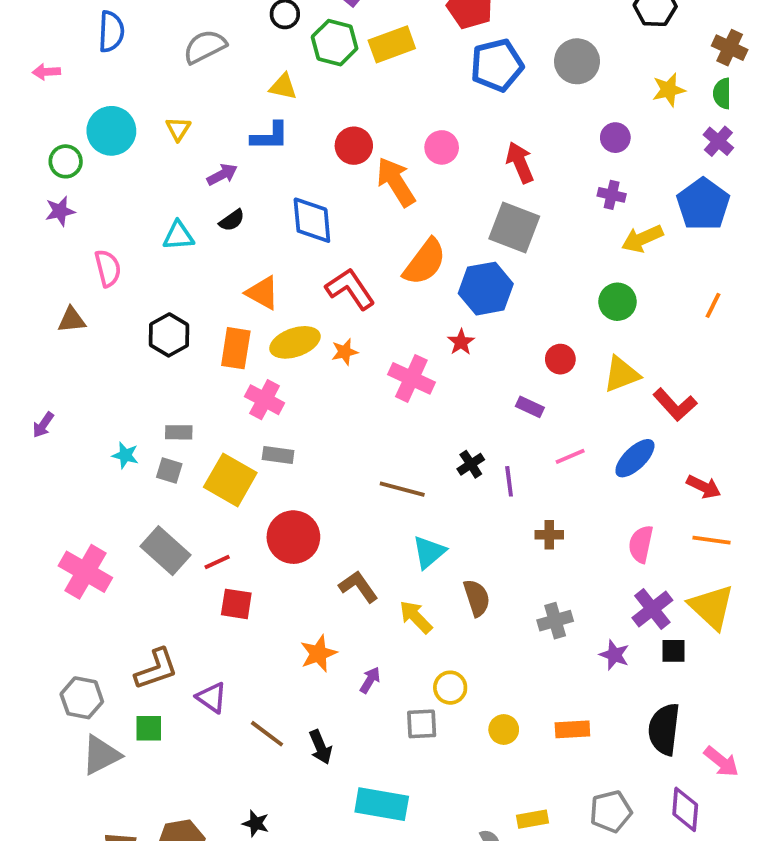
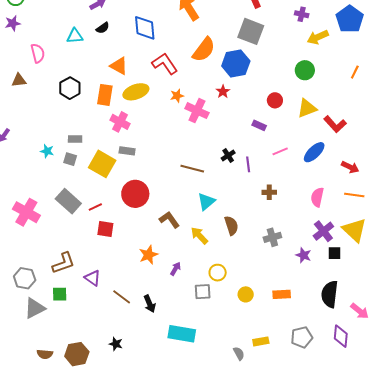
orange star: (345, 352) -> (177, 96), moved

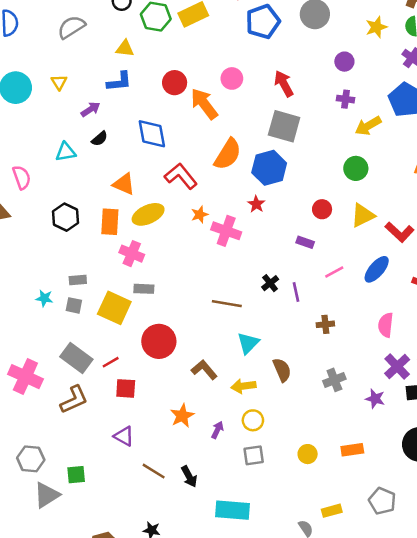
yellow arrow: (199, 236) -> (243, 386), turned -48
brown L-shape: (64, 263) -> (74, 400), moved
yellow circle: (218, 273) -> (253, 420), moved
purple triangle: (93, 278) -> (124, 436), moved
gray pentagon: (302, 337) -> (382, 501), turned -30

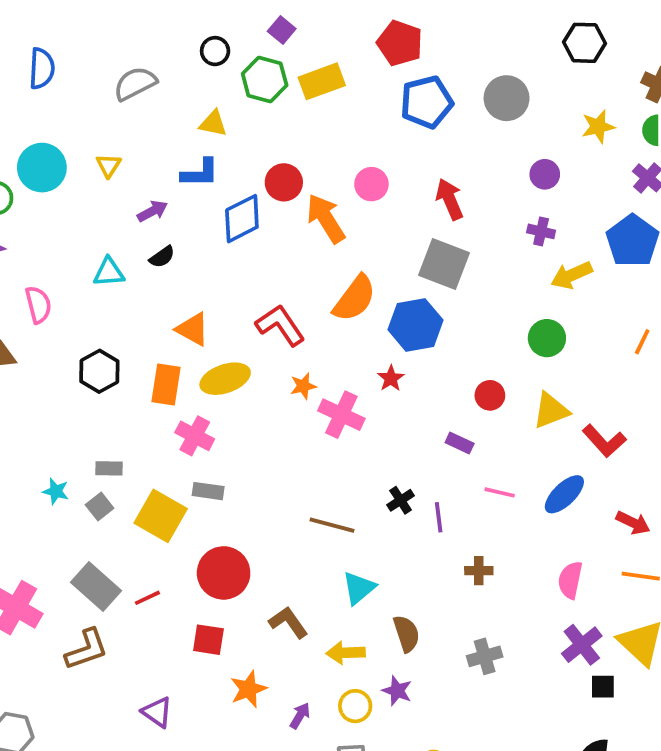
blue diamond: (152, 134) -> (242, 219), moved, turned 68
pink line: (334, 272) -> (500, 492), turned 36
gray square: (74, 305) -> (100, 506), turned 35
red square: (126, 388) -> (208, 640), moved
purple star: (375, 399) -> (397, 691), moved

